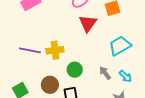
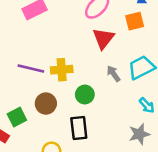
gray arrow: (105, 73) -> (113, 74), moved
brown circle: (50, 85) -> (46, 104), moved

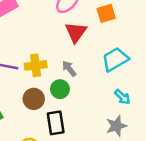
gray arrow: (113, 74) -> (69, 69), moved
brown circle: (46, 104) -> (34, 99), moved

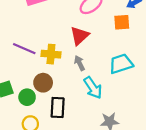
red triangle: (76, 32) -> (80, 36), moved
green circle: (60, 89) -> (27, 97), moved
cyan arrow: (122, 97) -> (93, 88), moved, size x1.5

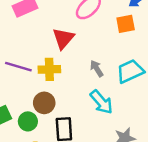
red triangle: (80, 36) -> (63, 38), moved
gray arrow: (79, 63) -> (97, 68), moved

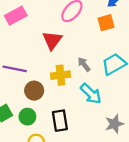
yellow cross: (49, 69) -> (61, 75), moved
brown circle: (44, 103) -> (34, 91), moved

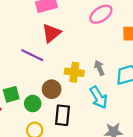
red triangle: (52, 40) -> (51, 33), moved
brown circle: (34, 91) -> (52, 89), moved

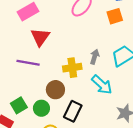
gray arrow: (99, 68) -> (95, 57), turned 56
black rectangle: (62, 115) -> (73, 111), turned 36

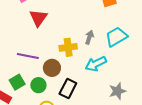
purple line: (28, 63) -> (28, 56), moved
cyan arrow: (102, 85) -> (96, 64), turned 110

